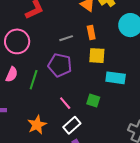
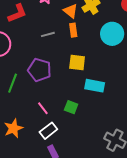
orange rectangle: (91, 33) -> (73, 30), moved
gray line: (66, 38) -> (48, 34), moved

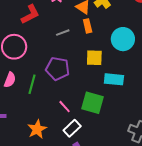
cyan circle: (112, 34) -> (123, 39), moved
green square: (71, 107) -> (92, 103), size x1.6

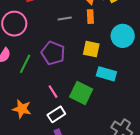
orange star: (37, 129) -> (22, 109), turned 30

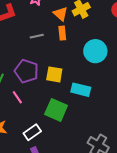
yellow square: (91, 49) -> (54, 74), moved
pink line: (53, 92) -> (17, 97), moved

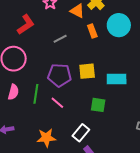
orange rectangle: (62, 33) -> (92, 31), moved
cyan circle: (95, 51) -> (119, 25), moved
green square: (56, 110) -> (98, 105), size x0.7

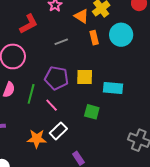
white rectangle: (81, 133) -> (58, 131), moved

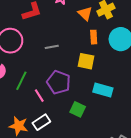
gray line: (61, 42) -> (52, 47), moved
yellow square: (85, 77) -> (86, 61), moved
purple pentagon: (57, 78) -> (59, 82), moved

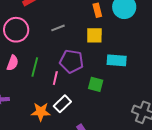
pink line: (39, 96) -> (55, 78), turned 56

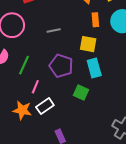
cyan rectangle: (117, 60) -> (94, 68), moved, turned 60
pink line: (55, 78) -> (35, 87), moved

